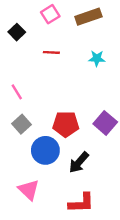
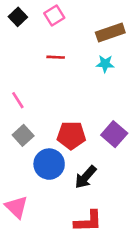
brown rectangle: (88, 17) -> (110, 32), moved
black square: (17, 32) -> (18, 17), moved
pink triangle: (29, 190) -> (17, 207), moved

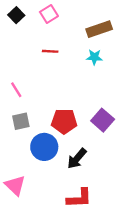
gray square: (23, 135) -> (21, 121), turned 30

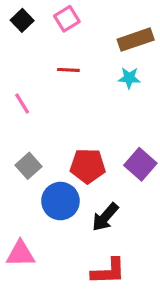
pink line: (16, 90) -> (22, 104), moved
gray square: (21, 121) -> (29, 166), turned -30
pink triangle: (15, 185) -> (21, 254), turned -45

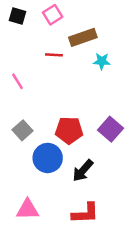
black square: (22, 20) -> (17, 16), turned -30
brown rectangle: (136, 40) -> (83, 37), moved
pink triangle: (21, 254) -> (28, 210), moved

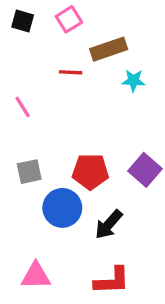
gray square: (23, 130) -> (29, 172), turned 30

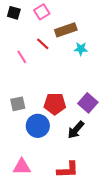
red line: (71, 72) -> (43, 44), turned 40
pink line: (23, 107) -> (22, 57), moved
black arrow: (109, 224) -> (76, 130), moved

